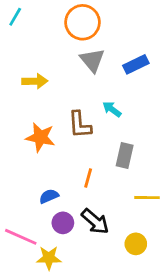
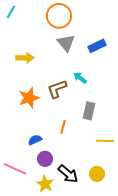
brown L-shape: (80, 125) -> (57, 89), turned 75
orange star: (40, 137) -> (29, 98), turned -30
black arrow: (95, 221) -> (68, 174), moved
yellow star: (49, 258) -> (45, 184), moved, turned 30

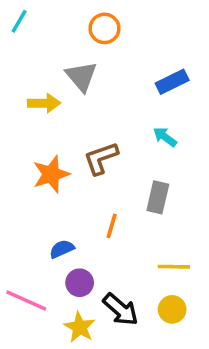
orange circle: (59, 16) -> (104, 28), size x0.7
gray triangle: (66, 43) -> (81, 76), moved
cyan arrow: (80, 78) -> (165, 137), moved
yellow line: (105, 141) -> (174, 267), moved

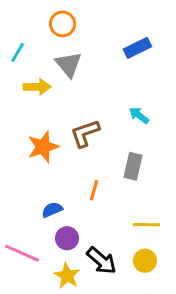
cyan line: (19, 21) -> (18, 52), moved
orange circle: (104, 28) -> (63, 24), moved
blue rectangle: (172, 82) -> (137, 48), moved

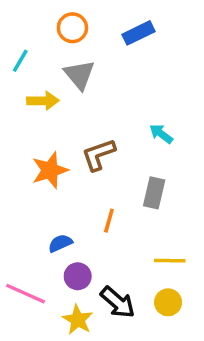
blue rectangle: (137, 48) -> (138, 33), moved

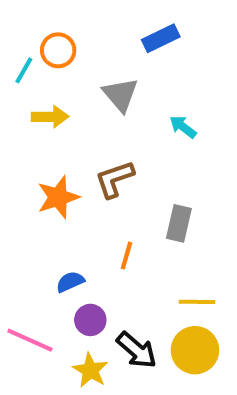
orange circle: (72, 28) -> (58, 50), moved
gray triangle: (79, 75) -> (121, 95), moved
cyan arrow: (161, 134) -> (183, 127), moved
yellow circle: (168, 302) -> (195, 350), size x1.5

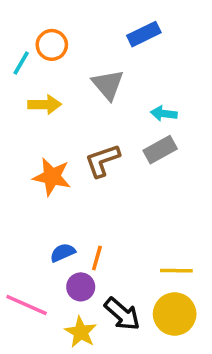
cyan arrow: (183, 127) -> (164, 114), turned -30
orange star: (58, 197) -> (52, 177), turned 30
gray rectangle: (179, 223) -> (160, 150), moved, turned 48
orange line: (127, 256) -> (97, 258), moved

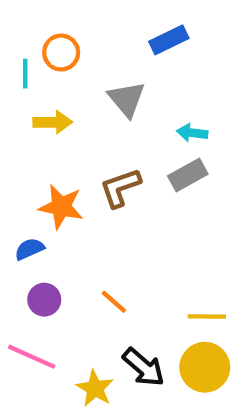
cyan line: (21, 63) -> (25, 74), turned -30
blue semicircle: (63, 253) -> (29, 249), moved
orange line: (97, 258) -> (114, 302), turned -65
purple circle: (81, 287) -> (44, 300), moved

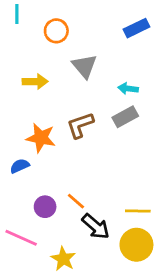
blue rectangle: (169, 40) -> (136, 28), moved
orange circle: (61, 53) -> (56, 31), moved
cyan line: (25, 74) -> (17, 14), moved
purple circle: (44, 300) -> (45, 207), moved
black arrow: (144, 367) -> (96, 226), moved

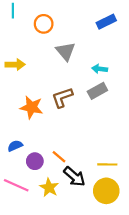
yellow arrow: (35, 82) -> (15, 65), moved
blue semicircle: (20, 166) -> (15, 146), moved
yellow star: (63, 259) -> (49, 188), moved

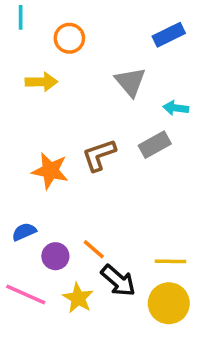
gray triangle: (66, 51) -> (130, 82), moved
yellow arrow: (15, 65) -> (41, 82), moved
cyan arrow: (100, 69) -> (176, 108), moved

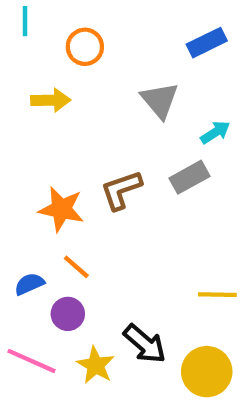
cyan arrow: (176, 108) -> (215, 132), turned 140
orange line: (94, 249) -> (76, 267), moved
yellow line: (171, 261) -> (217, 295), moved

